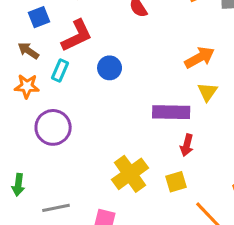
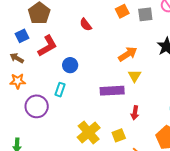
cyan rectangle: (60, 71) -> (60, 90), moved
red arrow: (187, 145) -> (135, 113), moved

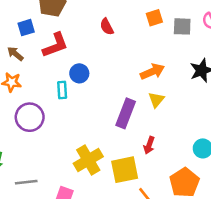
cyan rectangle: (60, 90) -> (62, 90), moved, turned -32
purple rectangle: (112, 91) -> (126, 113), turned -75
yellow square: (119, 135) -> (125, 170), size x1.6

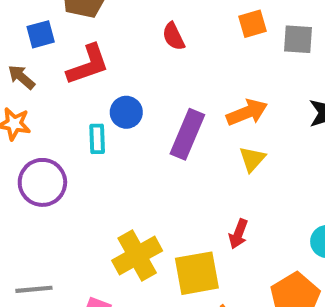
purple rectangle: (126, 113) -> (187, 134), moved

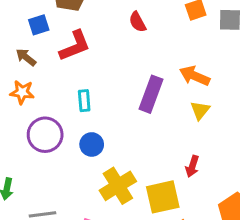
blue circle: (126, 112) -> (92, 144), moved
orange arrow: (247, 112) -> (195, 76), turned -132

